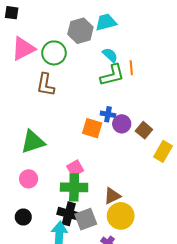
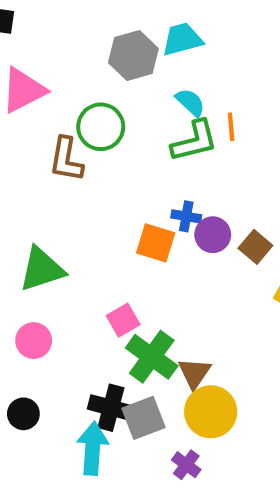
green circle: (54, 53) -> (101, 127), moved
green cross: (74, 187) -> (152, 357), moved, turned 35
brown triangle: (112, 196) -> (194, 373), turned -30

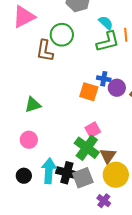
green triangle: (42, 269) -> (33, 105), size x0.7
pink square: (123, 320) -> (93, 130), moved
cyan arrow: (93, 448) -> (49, 171), moved

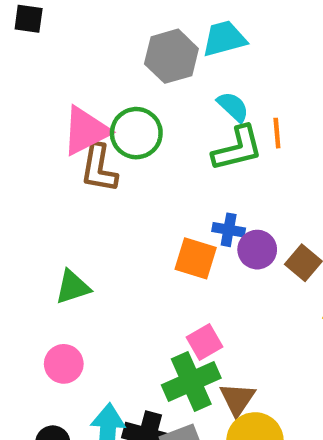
pink triangle: (24, 17) -> (86, 131), moved
green cross: (87, 148) -> (191, 381), turned 30

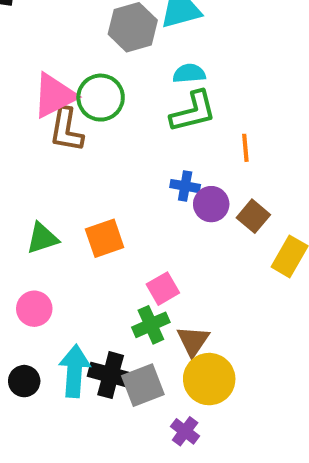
cyan semicircle: (233, 107) -> (189, 73), turned -48
orange line: (277, 133) -> (245, 148), moved
orange square: (196, 258) -> (105, 238), moved, turned -36
green cross: (191, 381) -> (151, 325), size x0.7

